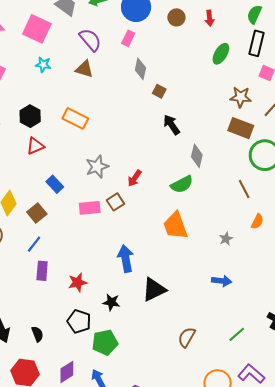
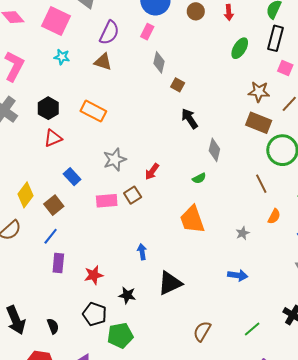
purple semicircle: (90, 40) -> (109, 33), turned 65
green semicircle: (182, 184) -> (199, 178), size x0.6
blue arrow: (126, 259) -> (142, 252), size x0.6

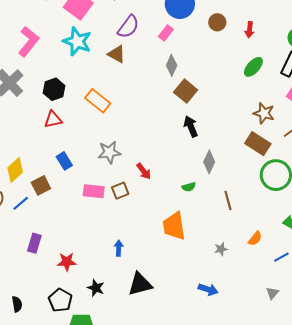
cyan star: (62, 57) -> (77, 41), size x1.8
brown square: (178, 85) -> (186, 91), size x1.6
red arrow: (152, 172) -> (144, 171), turned -84
brown line: (261, 184) -> (228, 201), moved
blue line: (51, 236) -> (21, 203), moved

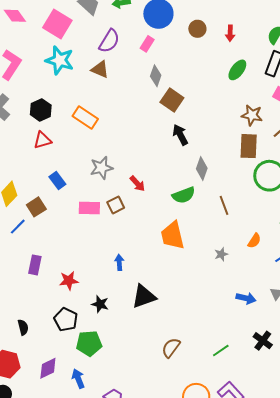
brown rectangle: (258, 144) -> (249, 146), turned 65
green semicircle: (189, 187) -> (184, 195), size x1.6
blue arrow: (208, 289) -> (246, 298), moved

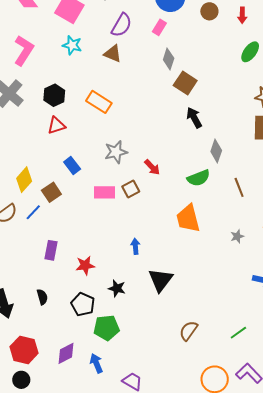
cyan star: (60, 60) -> (72, 45), size x0.7
black triangle: (144, 296) -> (160, 280), turned -32
black semicircle: (23, 327) -> (42, 297), moved

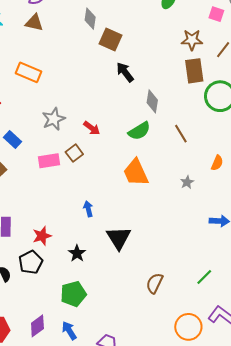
black star: (117, 288) -> (77, 253), turned 30
black pentagon: (83, 304) -> (31, 262), moved, turned 30

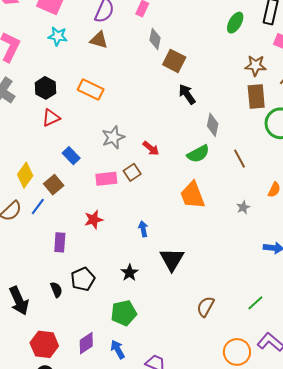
red star: (42, 236) -> (94, 220), moved

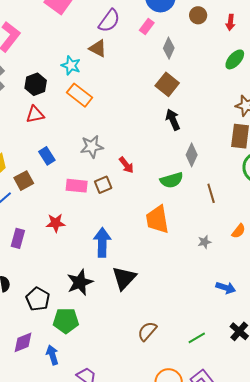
cyan star: (58, 36) -> (71, 65), moved
gray diamond: (155, 39) -> (169, 48), moved
blue arrow: (143, 229) -> (102, 242), size x1.8
black star: (130, 273) -> (80, 282), size x1.5
black pentagon: (83, 279) -> (38, 299), moved, turned -30

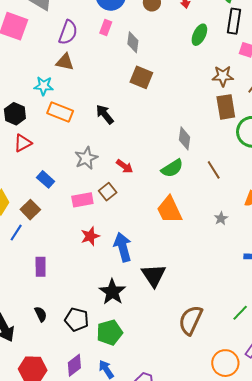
black arrow: (173, 120) -> (105, 114), moved
red star: (56, 223) -> (90, 236), moved
brown semicircle: (147, 331) -> (191, 320), size x1.4

